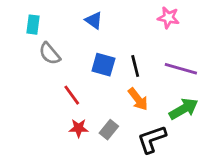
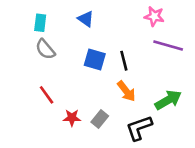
cyan rectangle: (33, 25) -> (40, 23), moved
purple line: (181, 69) -> (168, 45), moved
red line: (72, 95) -> (47, 95), moved

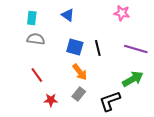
purple line: (168, 45) -> (136, 49), moved
gray semicircle: (45, 49) -> (36, 39), turned 138
orange arrow: (126, 91) -> (80, 72), moved
red star: (72, 118) -> (51, 100), moved

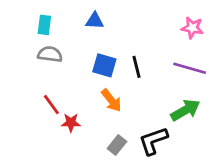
pink star: (122, 13) -> (192, 28), moved
blue triangle: (68, 15) -> (95, 21), turned -32
gray rectangle: (79, 94) -> (117, 145), moved
red star: (51, 100) -> (71, 123), moved

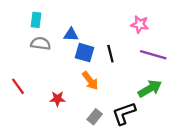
blue triangle: (95, 21) -> (71, 35), moved
pink star: (192, 28) -> (140, 24), moved
red line: (51, 105) -> (18, 86), moved

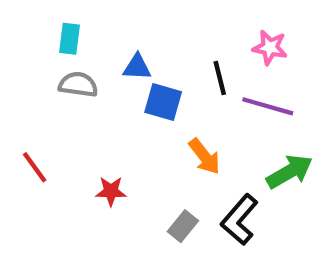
black line: (110, 54) -> (220, 78), moved
purple line: (153, 55) -> (268, 106), moved
orange arrow: (90, 81) -> (205, 156), moved
black L-shape: (124, 113) -> (239, 220), turned -30

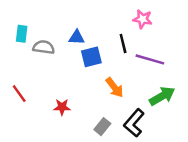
cyan rectangle: (70, 39) -> (22, 34), moved
pink star: (270, 47) -> (143, 19), moved
blue square: (163, 102) -> (91, 57), turned -30

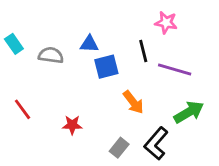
cyan rectangle: (22, 34) -> (14, 44), moved, turned -42

